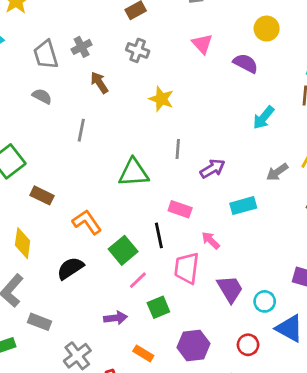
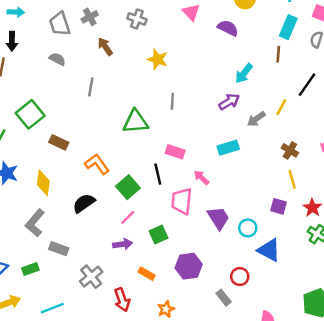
purple arrow: (213, 169) -> (229, 102), moved
pink line: (138, 280) -> (128, 217), moved
red circle: (248, 345) -> (240, 277), moved

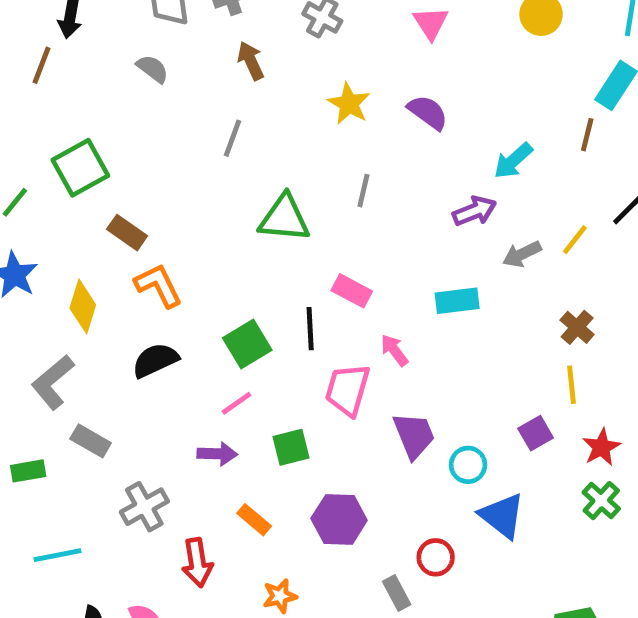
purple semicircle: (228, 28) -> (428, 112), moved
gray line: (91, 87) -> (233, 138), moved
orange L-shape: (97, 164) -> (158, 285), moved
purple square: (278, 206) -> (536, 433), turned 35

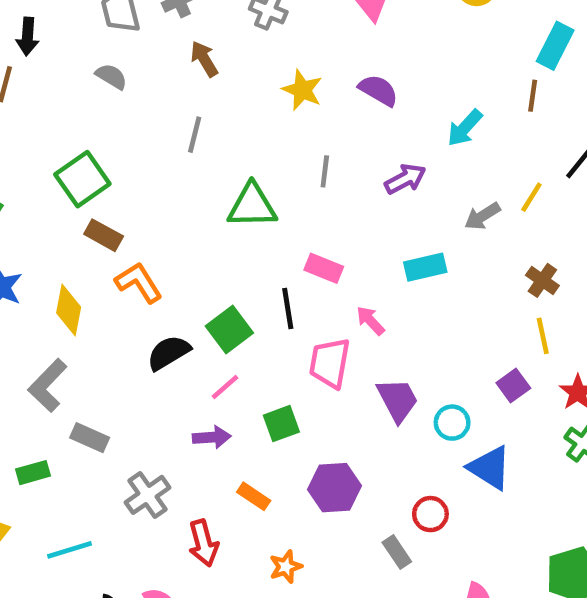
green square: (80, 168) -> (82, 179), moved
purple arrow: (475, 211) -> (405, 179), moved
black semicircle: (155, 360) -> (169, 353), moved

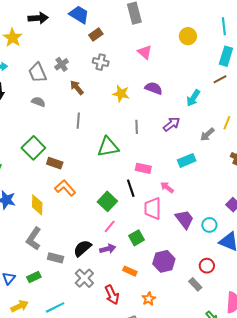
brown line: (533, 96) -> (220, 79), turned 64
brown rectangle: (104, 235) -> (55, 163), moved
black semicircle: (169, 353) -> (82, 248), moved

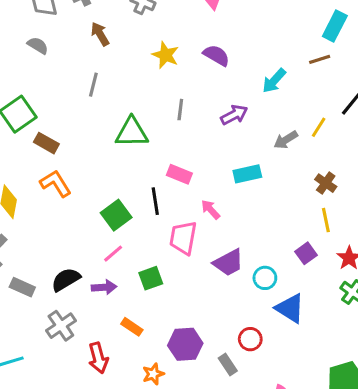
purple trapezoid: (184, 219) -> (228, 263), turned 90
purple hexagon: (164, 261) -> (185, 344), moved

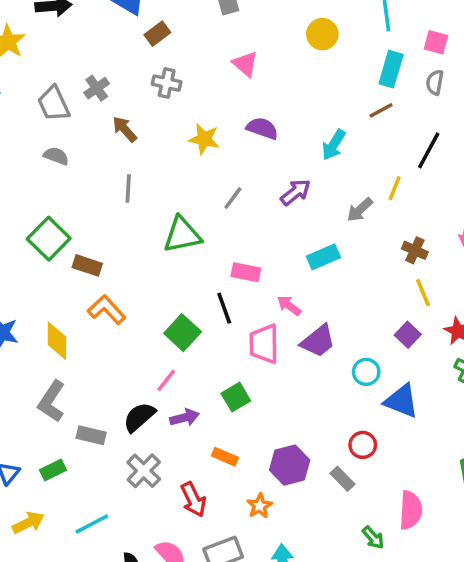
gray line: (180, 110) -> (233, 198), turned 40
pink line: (113, 254) -> (166, 380), moved
purple trapezoid: (228, 263) -> (318, 341), moved

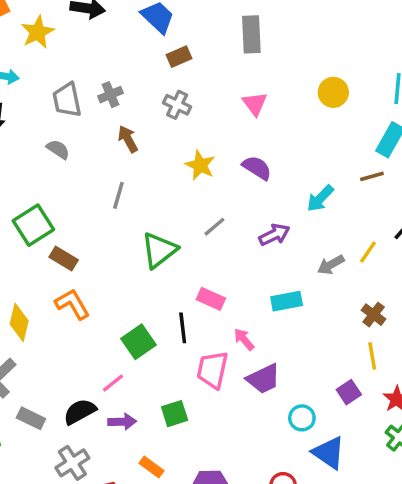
green triangle: (182, 235) -> (159, 250), turned -39

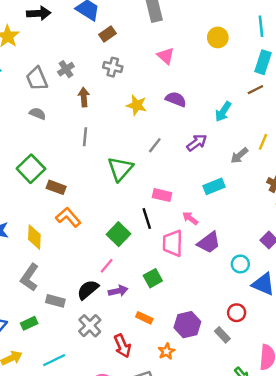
brown arrow: (128, 139) -> (84, 97), turned 36

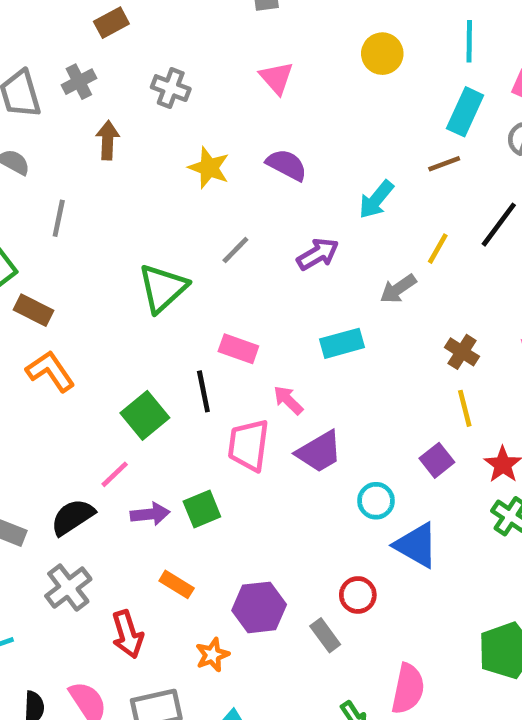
brown rectangle: (108, 34) -> (111, 23), moved
gray line: (85, 137) -> (59, 218), moved
yellow line: (263, 142) -> (438, 249), moved
purple arrow: (118, 291) -> (150, 514), moved

